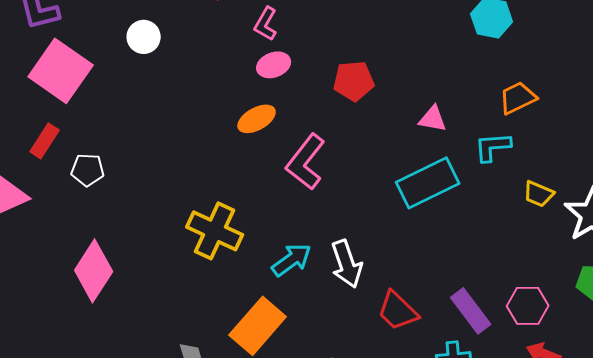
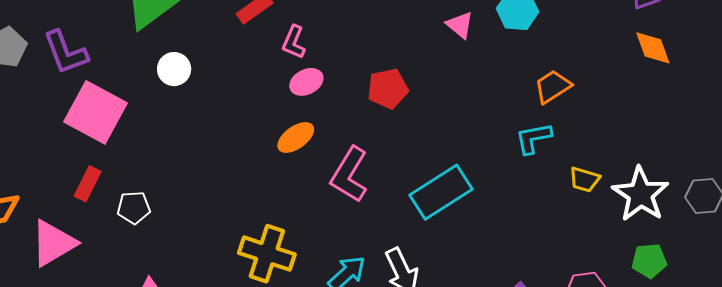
pink triangle: (433, 119) -> (460, 25), moved, turned 36
cyan rectangle: (428, 183) -> (441, 192), moved

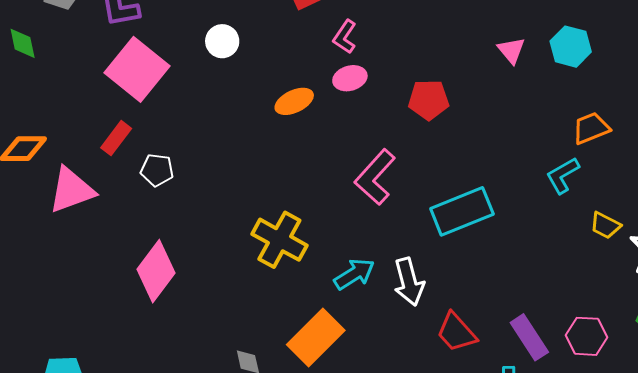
orange ellipse: (296, 138) -> (294, 101), moved
cyan L-shape: (533, 138) -> (563, 175), turned -30

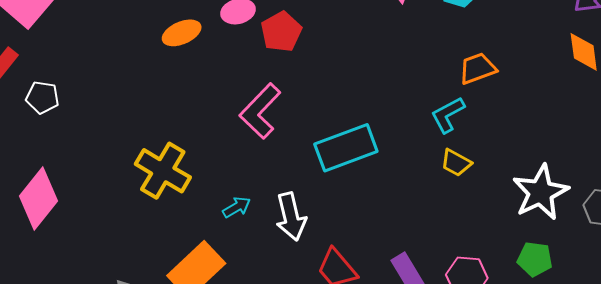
red pentagon: (429, 100) -> (281, 32), moved, turned -30
yellow trapezoid: (605, 225) -> (456, 163), moved
cyan arrow: (354, 274) -> (237, 207), size x0.7

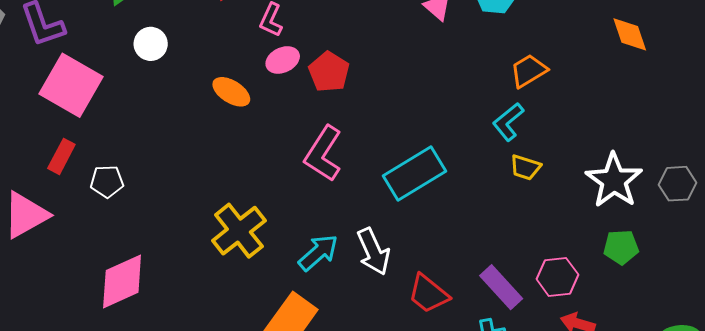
orange ellipse: (182, 33) -> (231, 92), turned 66
yellow cross: (163, 171) -> (239, 231), turned 32
pink diamond: (38, 198) -> (122, 281), turned 38
cyan arrow: (237, 207) -> (318, 253), size x1.5

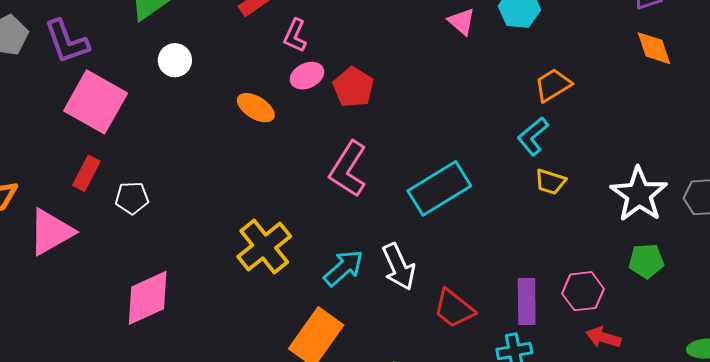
purple rectangle: (501, 287) -> (527, 302), turned 42

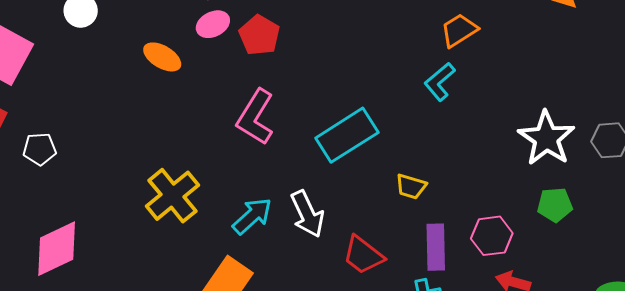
yellow trapezoid: (550, 182) -> (411, 186), moved

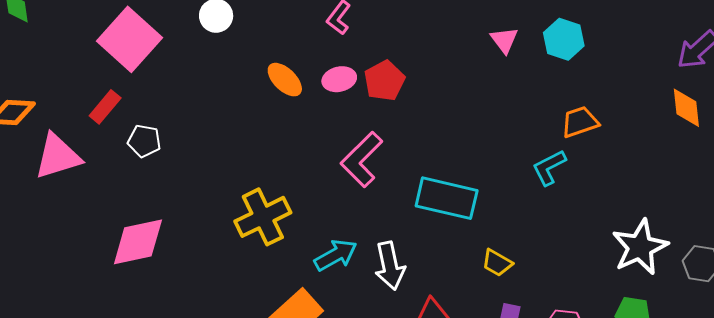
pink ellipse: (213, 24) -> (339, 79), moved
cyan rectangle: (347, 135) -> (447, 198), turned 32

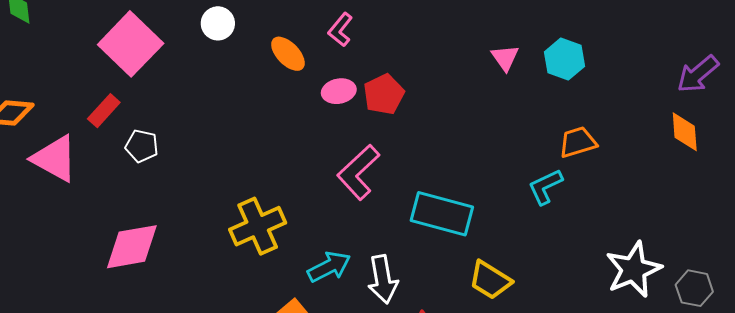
orange ellipse: (285, 80) -> (288, 54), moved
pink triangle: (58, 156) -> (55, 159), turned 44
yellow trapezoid: (497, 263) -> (490, 280), size x1.4

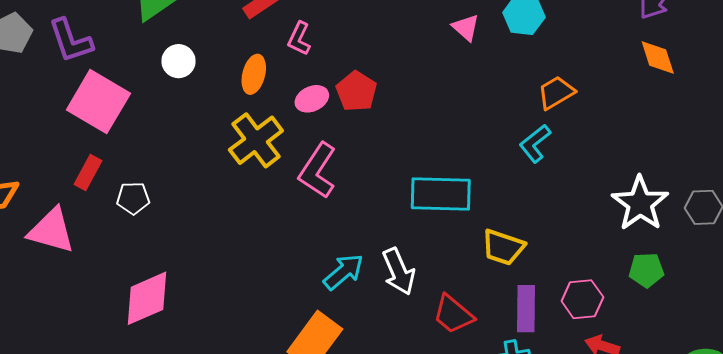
orange ellipse: (288, 54) -> (254, 74), turned 72
pink L-shape: (358, 172) -> (318, 171), moved
yellow cross: (258, 226) -> (256, 140), moved

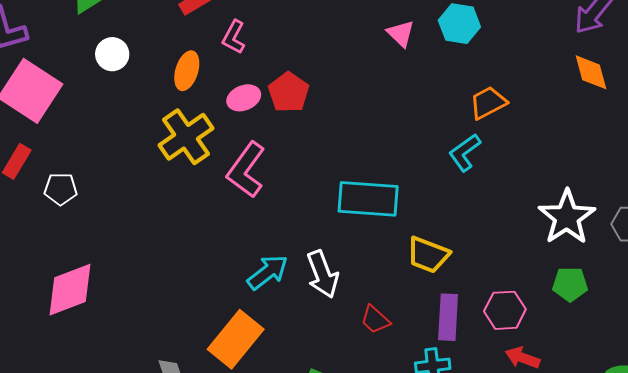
red trapezoid: (453, 314) -> (375, 320), size x0.7

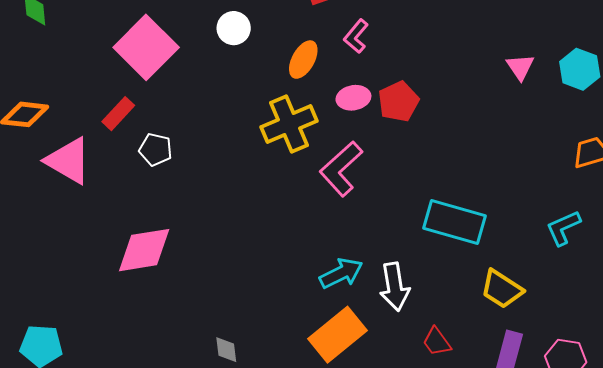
cyan L-shape: (465, 153) -> (563, 228), moved
orange rectangle: (236, 339) -> (338, 335), moved

